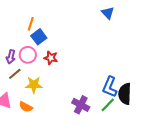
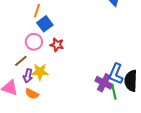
purple arrow: (11, 57) -> (28, 76), moved
purple cross: (81, 105) -> (104, 83), moved
green line: (108, 105) -> (114, 92), turned -56

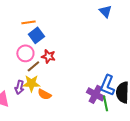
orange line: (37, 11) -> (28, 22), turned 64
brown line: (21, 61) -> (33, 66), moved
orange semicircle: (32, 94) -> (44, 94), moved

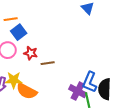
brown line: (33, 66) -> (48, 63), moved, turned 32
orange semicircle: (44, 94) -> (27, 91), size x1.5

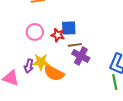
blue square: (19, 32) -> (69, 28), moved, turned 35
purple cross: (78, 91) -> (81, 56), moved

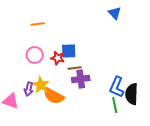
purple cross: (81, 56) -> (81, 79), turned -36
yellow star: (41, 62) -> (41, 85), turned 30

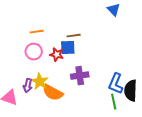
orange line: (38, 24) -> (37, 32), moved
brown line: (75, 68) -> (74, 36), moved

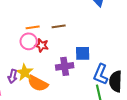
orange line: (37, 32) -> (33, 27), moved
blue square: (68, 48) -> (83, 53), moved
pink circle: (34, 52) -> (29, 41), moved

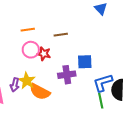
orange line: (33, 27) -> (28, 30), moved
blue L-shape: (101, 74) -> (103, 83), turned 50

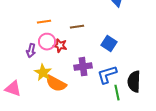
blue square: (85, 62) -> (109, 44), moved, turned 35
blue L-shape: (103, 83) -> (107, 75), moved
purple arrow: (15, 85) -> (31, 51), moved

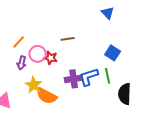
orange line: (44, 22) -> (19, 42), moved, turned -40
blue square: (109, 44) -> (113, 53), moved
blue L-shape: (107, 75) -> (89, 77), moved
green line: (117, 93) -> (108, 76), moved

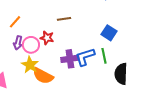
pink circle: (38, 54) -> (31, 45), moved

